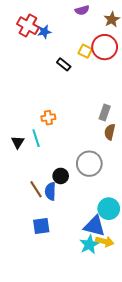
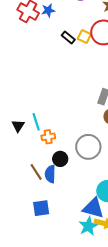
blue star: (44, 32) -> (48, 10), moved
black rectangle: (64, 64) -> (68, 37), moved
orange cross: (48, 118) -> (48, 137), moved

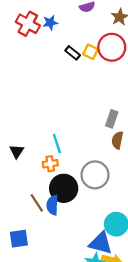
cyan line: (36, 122) -> (57, 144), moved
black circle: (60, 159) -> (64, 188), size x1.6
blue square: (41, 208) -> (19, 239), moved

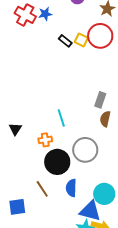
cyan line: (57, 144) -> (61, 118), moved
brown line: (37, 203) -> (42, 189), moved
blue semicircle: (52, 205) -> (71, 188), moved

